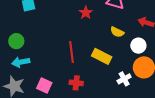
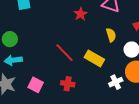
yellow semicircle: (117, 32) -> (111, 35), turned -136
red line: (72, 52) -> (65, 53), turned -40

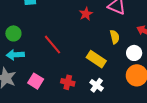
red line: (65, 53) -> (53, 45), moved
white cross: (116, 82) -> (97, 85), moved, turned -32

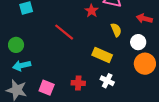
red star: (86, 14) -> (92, 11), moved
red line: (53, 45) -> (64, 32), moved

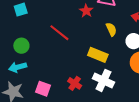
green circle: (16, 45) -> (21, 46), moved
white cross: (107, 81) -> (103, 80), size x1.5
red cross: (78, 83) -> (75, 83), turned 32

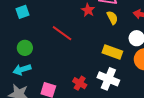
yellow semicircle: (111, 29) -> (112, 18), moved
yellow rectangle: (98, 55) -> (112, 52), moved

